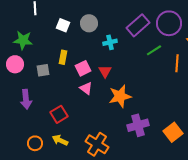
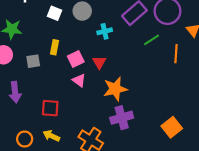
red square: (59, 114) -> (50, 108), turned 36
purple cross: (138, 125) -> (122, 118), moved

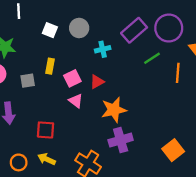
red triangle: (99, 62) -> (97, 82), turned 32

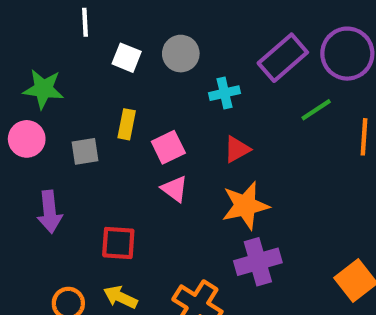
white line: (19, 11) -> (85, 22), moved
red triangle: (97, 82) -> (237, 149), moved

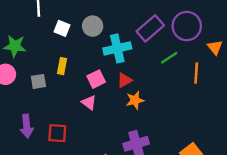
cyan cross: (225, 93) -> (117, 48), size x1.6
pink square: (168, 147) -> (96, 79), moved
orange star: (245, 206) -> (135, 100), moved, size x0.7
purple arrow: (50, 212) -> (27, 126), moved

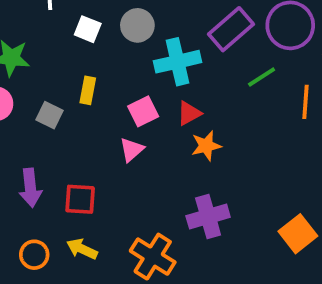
gray square: (38, 81) -> (49, 115), turned 35
pink triangle: (89, 103) -> (132, 150), turned 42

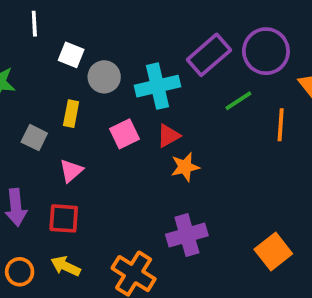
gray circle: (137, 25) -> (104, 77), moved
pink triangle: (132, 150) -> (71, 171), moved

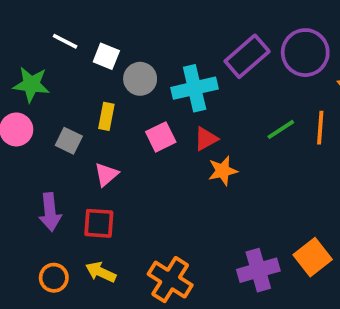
white line: (34, 24) -> (65, 41), moved, turned -60
green line: (238, 101) -> (281, 129), moved
purple cross: (187, 235) -> (258, 270), moved

